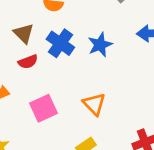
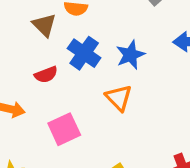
brown triangle: (24, 33) -> (44, 25), moved
orange triangle: (94, 104) -> (119, 98), moved

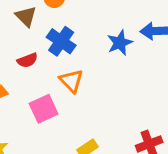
blue star: (130, 55) -> (120, 43), moved
orange triangle: (119, 98) -> (71, 81), moved

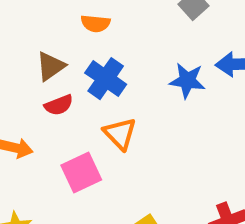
brown triangle: (26, 16) -> (51, 66), moved, turned 40
blue star: (120, 43) -> (187, 81), turned 30

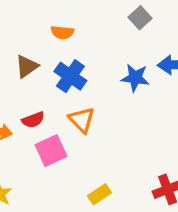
red semicircle: (59, 105) -> (33, 120), moved

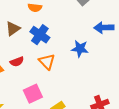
blue star: (135, 78) -> (80, 49), moved
pink square: (51, 151) -> (33, 94), moved

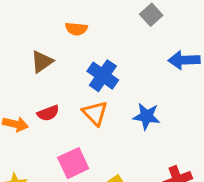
blue cross: (40, 35) -> (103, 76), moved
blue star: (80, 49) -> (147, 116), moved

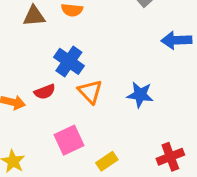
brown triangle: (42, 62) -> (34, 16), moved, turned 30
blue cross: (103, 76) -> (69, 61), moved

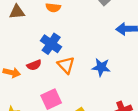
brown triangle: (34, 16) -> (17, 12), moved

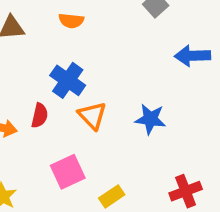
red semicircle: (34, 65) -> (40, 116), turned -56

